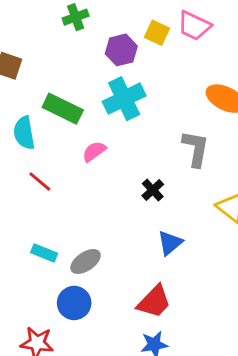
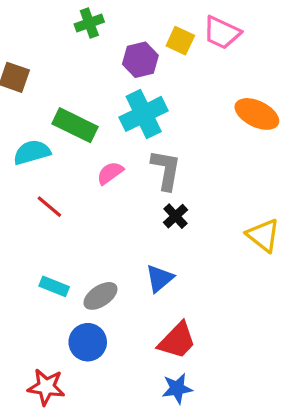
cyan semicircle: (24, 133) -> (32, 152), turned 84
gray L-shape: (196, 149) -> (166, 170), moved
blue triangle: (170, 243) -> (160, 278), moved

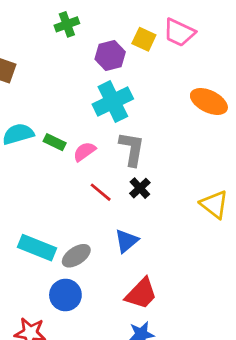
green rectangle: (75, 125) -> (55, 142), moved, size x0.6
red line: (49, 207) -> (101, 192), moved
cyan rectangle: (54, 286) -> (37, 248), size x1.5

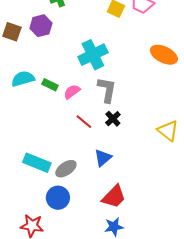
purple hexagon: (110, 55) -> (41, 26), moved

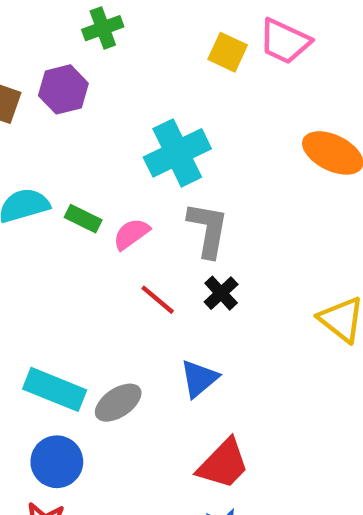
blue circle: (58, 198) -> (57, 462), moved

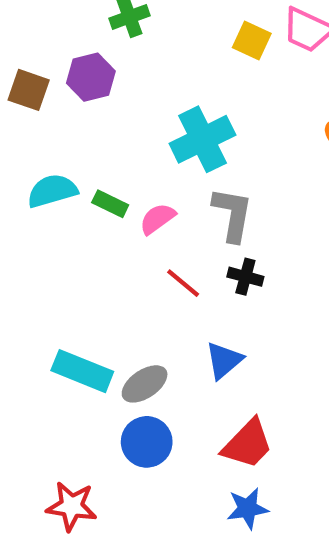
black cross: (221, 293) -> (245, 277), turned -32
blue circle: (57, 462) -> (147, 442), moved

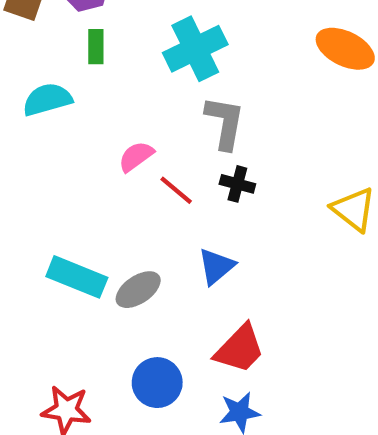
green rectangle: (110, 204) -> (96, 47), moved, turned 64
pink semicircle: (157, 219) -> (136, 156), moved
blue circle: (147, 442) -> (157, 383), moved

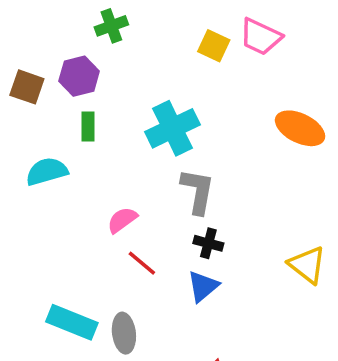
red line: (176, 190) -> (142, 263), moved
blue triangle: (216, 266) -> (203, 286), moved
gray ellipse: (138, 290) -> (124, 333), turned -63

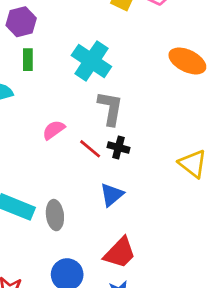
cyan cross: (172, 128) -> (91, 61), turned -30
red line: (142, 263) -> (90, 149), moved
blue triangle: (203, 286) -> (112, 195), moved

